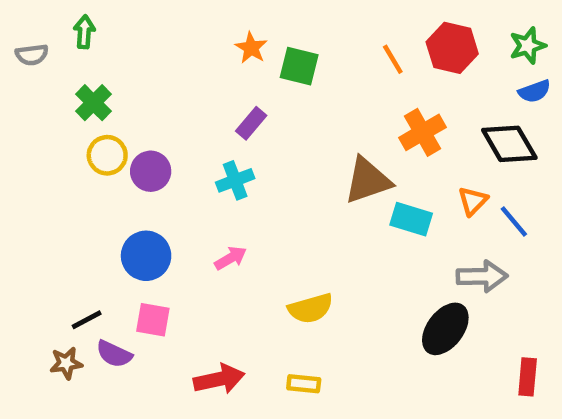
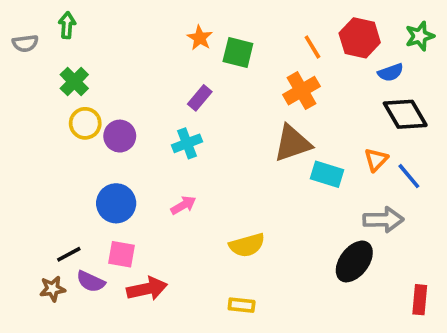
blue semicircle: (534, 91) -> (391, 72), moved
orange cross: (422, 132) -> (302, 91), moved
red arrow: (219, 379) -> (147, 289), moved

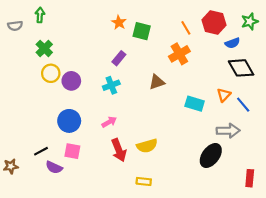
brown triangle: (292, 143) -> (157, 82), moved, size x0.7
brown star: (52, 289) -> (11, 166), moved
red arrow: (147, 289) -> (119, 150), moved, turned 80

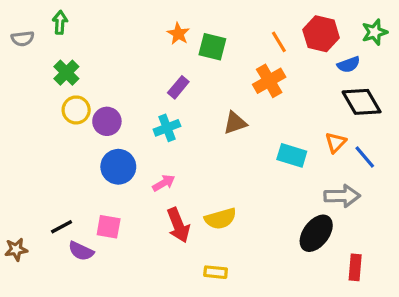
blue circle: (69, 121) -> (118, 167), moved
red rectangle: (250, 178) -> (355, 267), moved

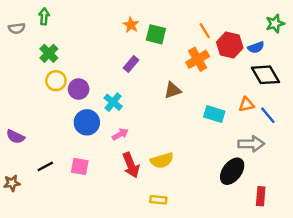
red hexagon: (321, 34) -> (230, 45), moved
cyan cross: (167, 128) -> (113, 102), moved, turned -30
orange triangle: (336, 142) -> (246, 105), turned 35
purple semicircle: (81, 251) -> (15, 137), moved

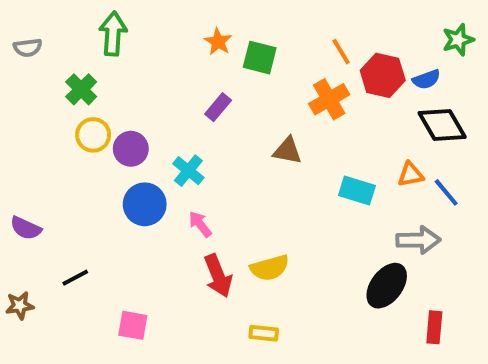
green arrow: (44, 16) -> (113, 34), moved, size x1.5
brown triangle: (173, 90) -> (288, 151), turned 30
pink arrow: (120, 134) -> (200, 224), turned -98
pink square: (80, 166) -> (133, 325), moved

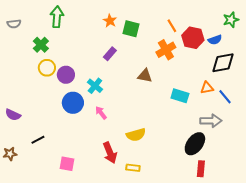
black diamond: (442, 125) -> (223, 63), turned -70
red arrow: (218, 276) -> (110, 153), moved
red rectangle: (434, 327) -> (201, 169), moved

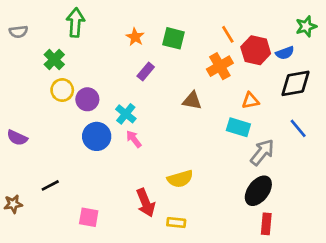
orange star: (110, 21) -> (135, 37), moved
orange triangle: (207, 88) -> (250, 101), moved
pink arrow: (101, 113) -> (134, 139), moved
purple semicircle: (13, 115) -> (17, 138), moved
gray arrow: (211, 121) -> (262, 152), moved, turned -50

